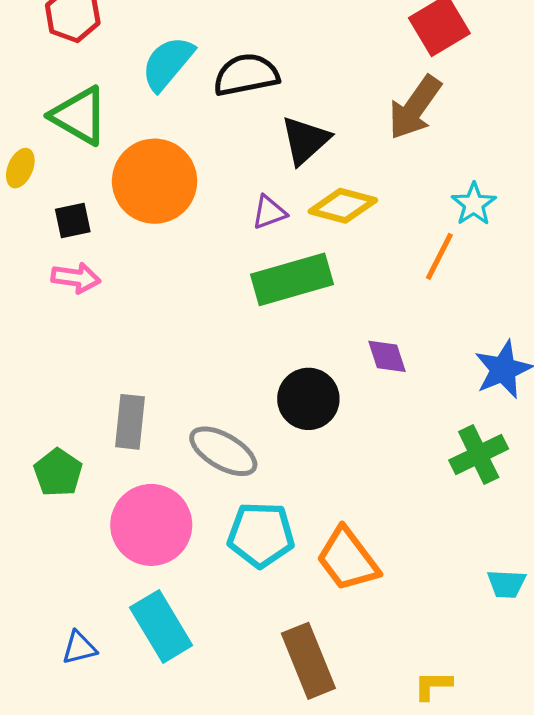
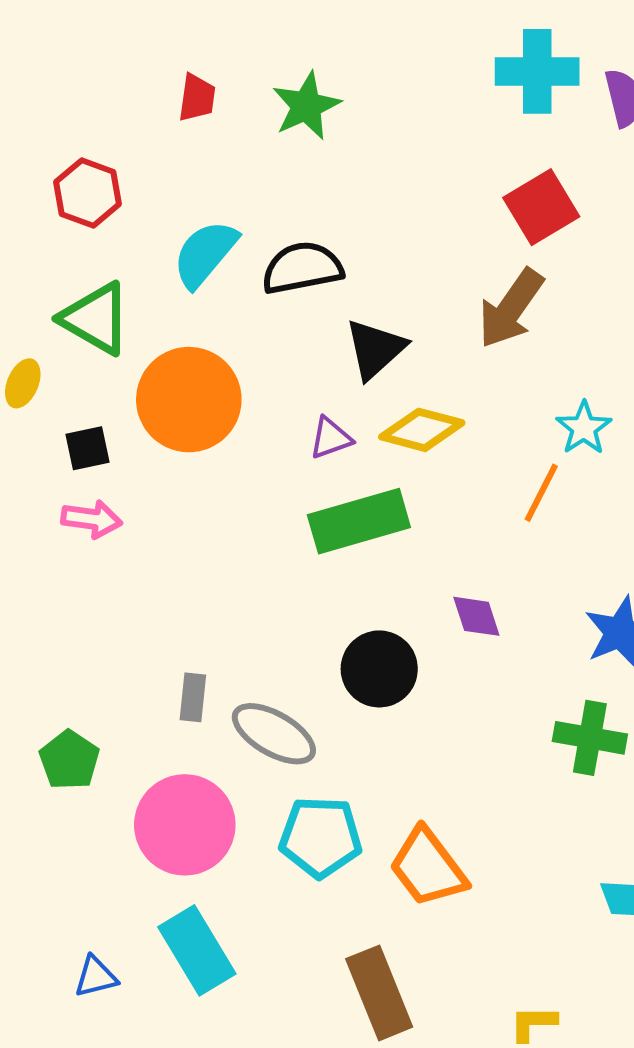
gray rectangle: (130, 422) -> (193, 697), moved, size x0.7
green cross: (479, 455) -> (590, 738), turned 36

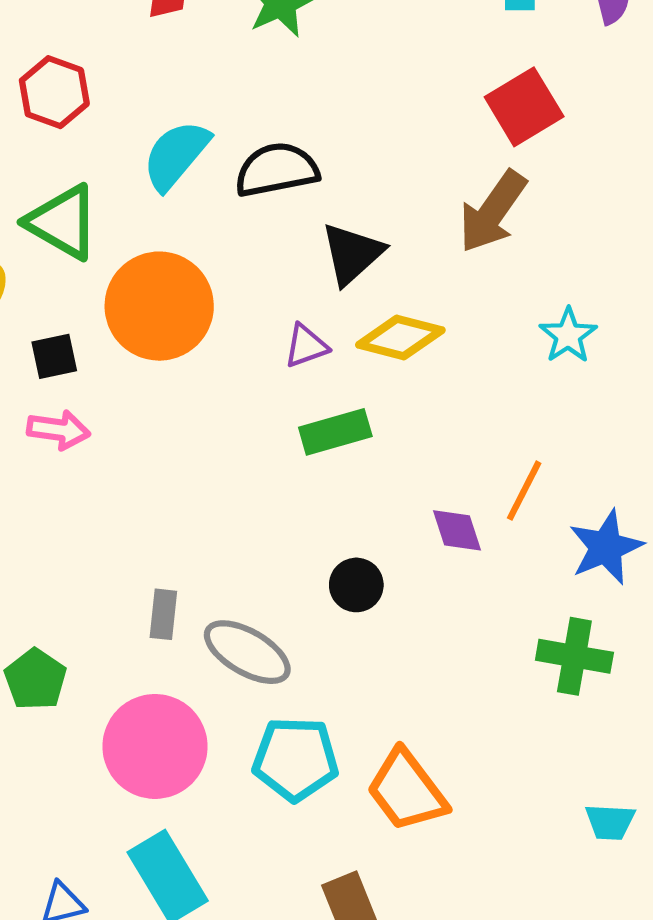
orange line: (541, 493) -> (524, 491), moved
green rectangle: (359, 521) -> (335, 432), size x0.7
black circle: (379, 669) -> (356, 585), size x0.7

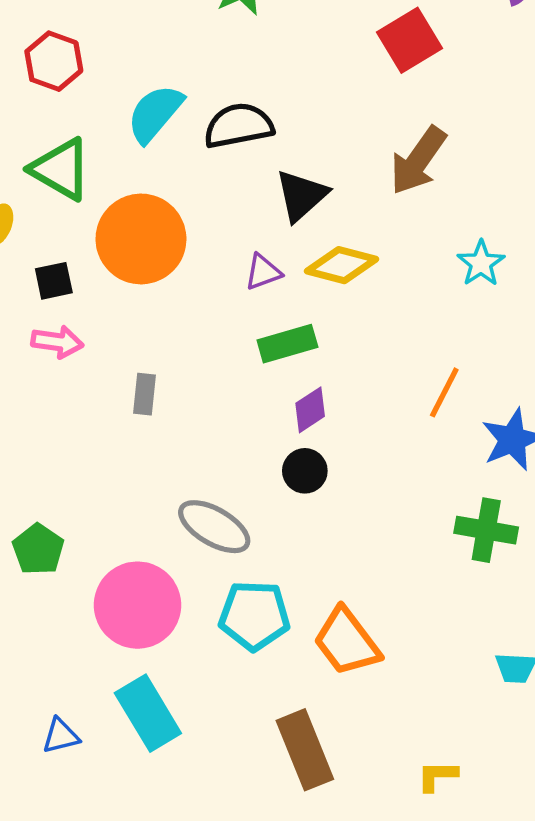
red square: (524, 107) -> (409, 40), moved
purple diamond: (457, 530) -> (310, 410), moved, turned 75
gray rectangle: (163, 614) -> (144, 394), moved

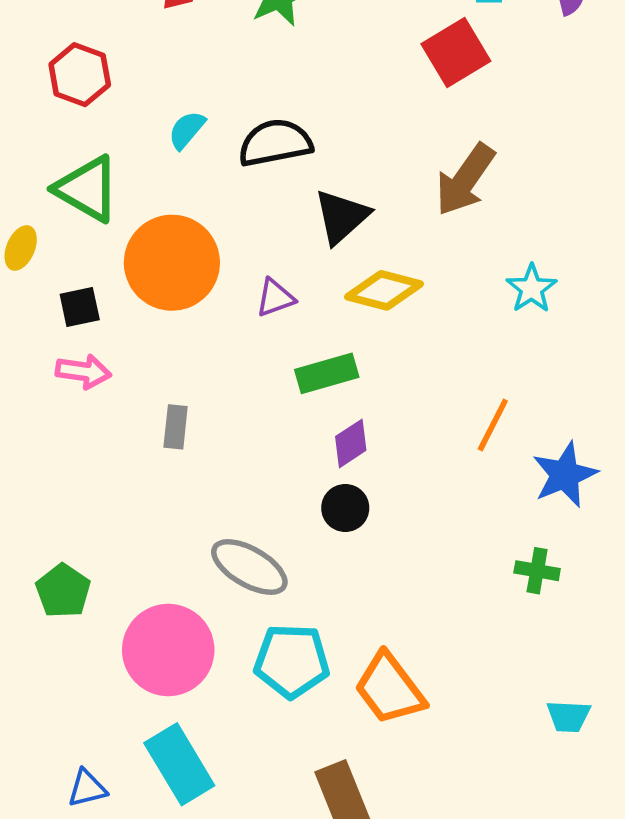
cyan semicircle: (155, 113) -> (187, 130), size x0.6
purple triangle: (263, 272) -> (275, 298), moved
green cross: (486, 530) -> (537, 571), size x0.7

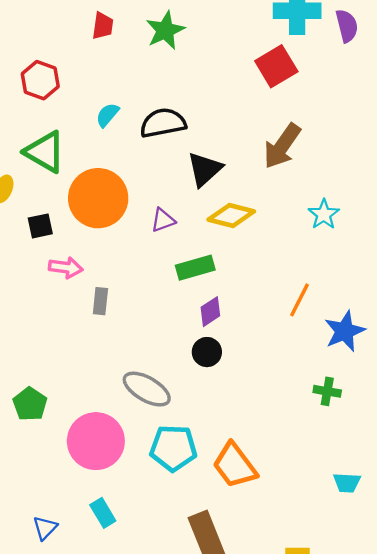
pink arrow: (83, 372) -> (66, 268), moved
cyan rectangle: (179, 764) -> (103, 513), size x0.6
blue triangle: (87, 788) -> (45, 528), turned -32

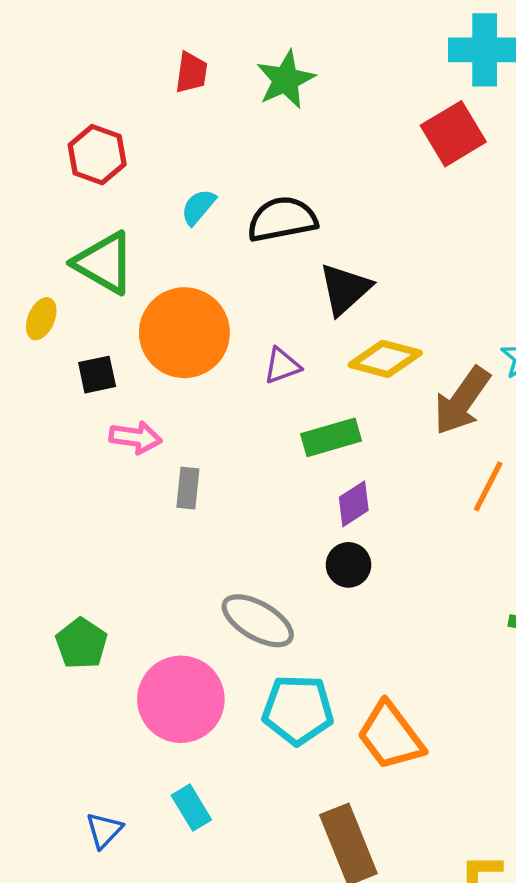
brown arrow: (282, 146) -> (462, 401), moved

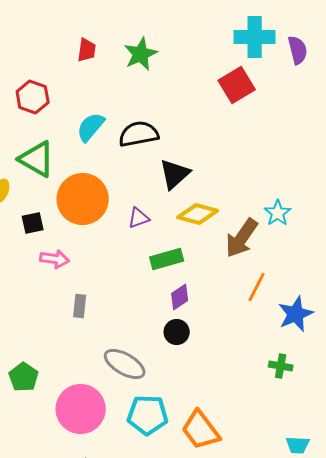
cyan semicircle: (198, 207) -> (91, 127), size x1.4
gray rectangle: (188, 488) -> (80, 306), moved

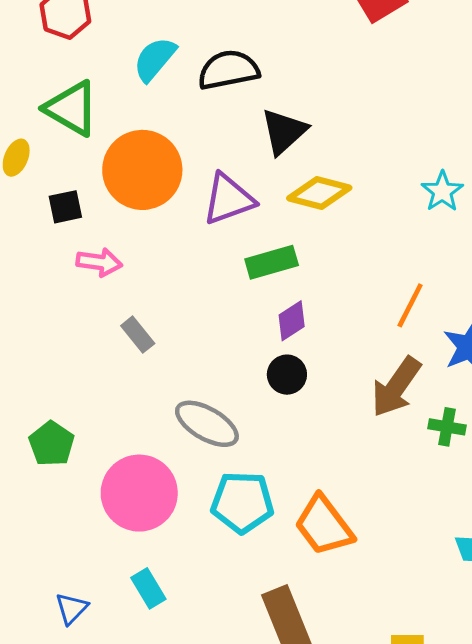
purple triangle: (139, 218) -> (228, 199), size x1.6
brown arrow: (242, 238) -> (396, 387), moved
gray rectangle: (80, 306) -> (138, 335), turned -45

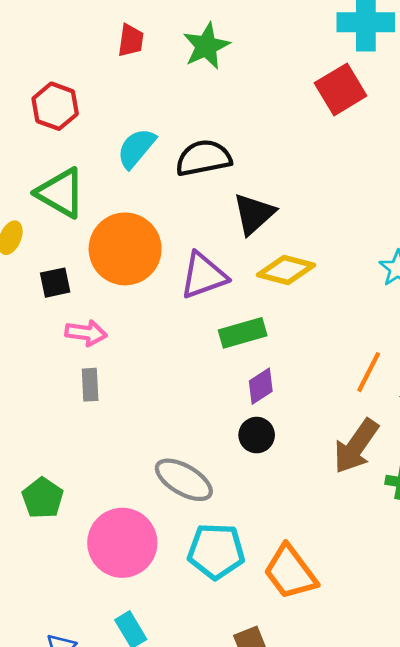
gray rectangle: (138, 335) -> (90, 385), moved, turned 36

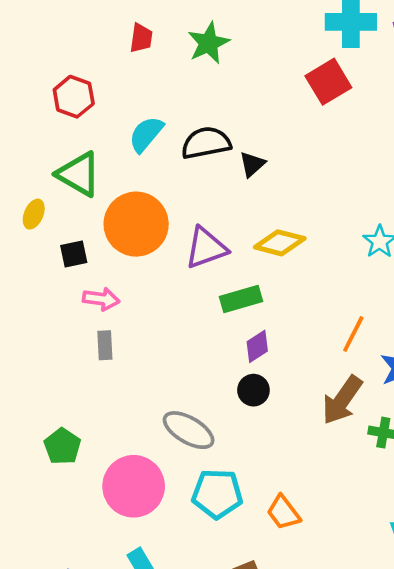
black triangle: (254, 214) -> (252, 164), moved, size x0.7
orange trapezoid: (290, 572) -> (283, 512), size x0.7

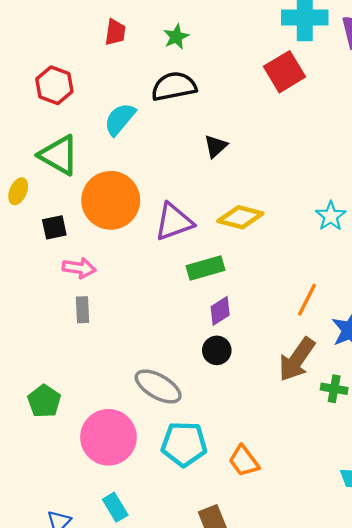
green star: (209, 43) -> (176, 37), size x0.7
black semicircle: (206, 143) -> (174, 86), moved

